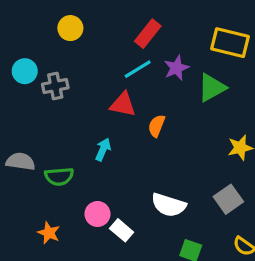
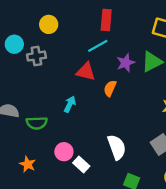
yellow circle: (70, 28) -> (49, 24), moved
red rectangle: (148, 34) -> (106, 20), turned -36
purple star: (176, 68) -> (126, 63), moved
white semicircle: (169, 205) -> (117, 147), turned -130

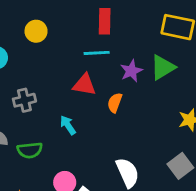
cyan line: (98, 46) -> (97, 53), turned 30
gray cross: (36, 56) -> (24, 100), moved
cyan arrow: (70, 104) -> (68, 125), turned -56

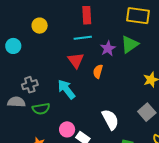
red triangle: (84, 85) -> (76, 60), turned 48
gray cross: (24, 100) -> (30, 85), moved
cyan arrow: (68, 125) -> (66, 89), size x1.5

